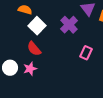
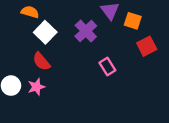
pink rectangle: (86, 53) -> (107, 67), turned -56

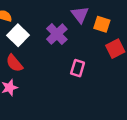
pink rectangle: (107, 67) -> (78, 68), turned 49

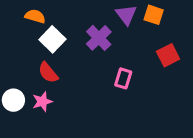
orange square: (102, 24) -> (154, 15), moved

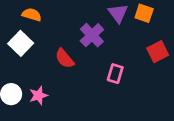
white square: (52, 39) -> (21, 43), moved
red semicircle: (48, 73) -> (65, 58), moved

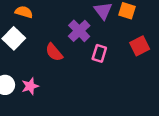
pink rectangle: (115, 74) -> (99, 53), moved

